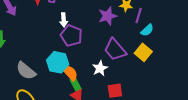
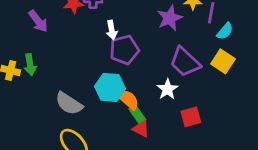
purple pentagon: (71, 36) -> (124, 50), turned -30

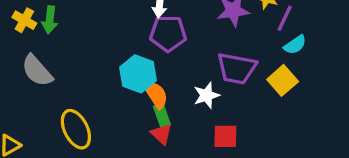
purple trapezoid: (185, 62) -> (237, 68), turned -48
gray semicircle: (69, 103) -> (37, 71), moved

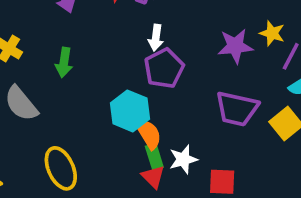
green arrow: (50, 20) -> (64, 62), moved
purple pentagon: (168, 33) -> (164, 68), turned -30
white star: (206, 95) -> (183, 159), moved

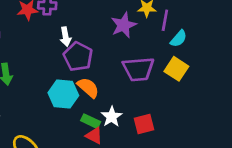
orange semicircle: (149, 134) -> (88, 88), moved
green rectangle: (154, 157) -> (91, 121), turned -30

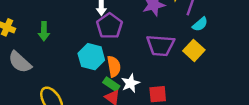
orange semicircle: (88, 88) -> (114, 66), moved, turned 30

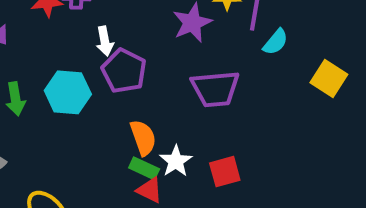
yellow square: (194, 50) -> (329, 78), moved
cyan hexagon: (91, 57) -> (68, 92), moved

